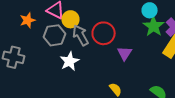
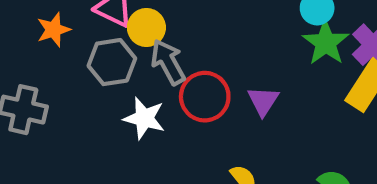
red circle: (104, 33) -> (205, 97), moved
white star: (70, 61) -> (144, 118), turned -30

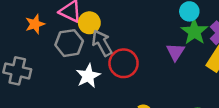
purple triangle: (263, 101) -> (175, 52), moved
white star: (144, 118) -> (88, 76), turned 30

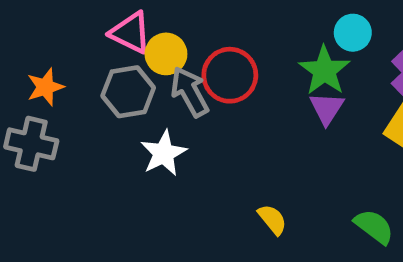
orange star: (35, 24) -> (45, 87), moved
green star: (194, 32) -> (324, 70), moved
red circle: (124, 63) -> (230, 75), moved

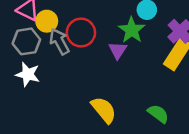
purple triangle: (327, 108) -> (118, 50), moved
white star: (164, 153) -> (28, 74), moved, turned -30
yellow semicircle: (272, 219) -> (104, 110), size x1.6

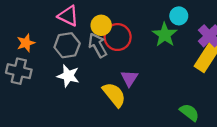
yellow circle: (47, 21) -> (101, 25), moved
purple triangle: (118, 50) -> (129, 78), moved
yellow semicircle: (104, 110) -> (114, 95), moved

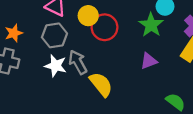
gray arrow: (98, 45) -> (78, 62), moved
purple triangle: (129, 78) -> (149, 61), moved, turned 36

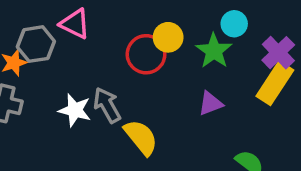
yellow circle: (88, 16) -> (168, 37), moved
gray hexagon: (54, 35) -> (36, 44), moved

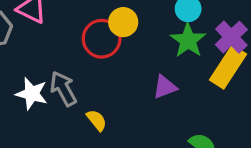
green star: (214, 51) -> (188, 40), moved
yellow semicircle: (141, 137) -> (97, 120), size x0.6

